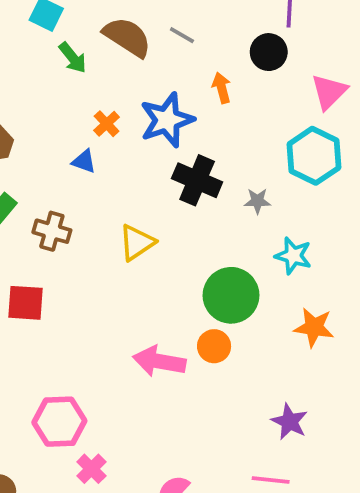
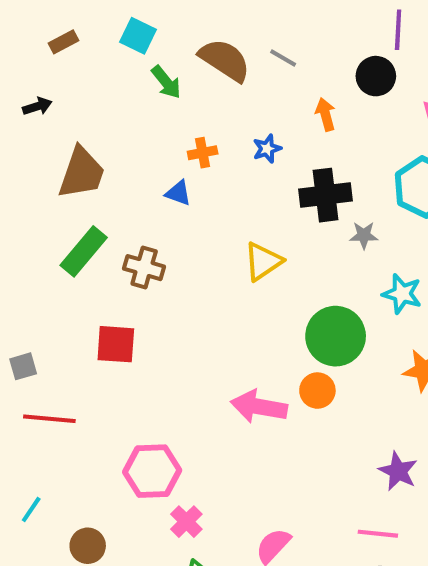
blue star: (167, 120) -> (267, 149), size x0.5
orange cross: (107, 124) -> (203, 153), turned 32
black cross: (197, 180) -> (325, 195), moved, turned -30
yellow triangle: (137, 243) -> (263, 262), moved

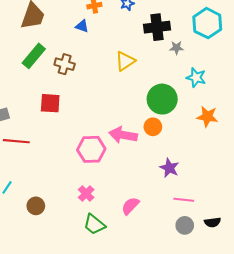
pink hexagon: (152, 471) -> (91, 149), moved
purple star: (398, 471) -> (169, 168), moved

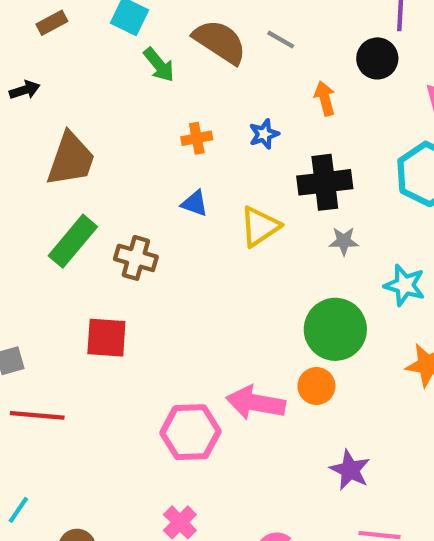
blue triangle: (82, 26) -> (195, 203), moved
gray star: (177, 48) -> (344, 241), moved
yellow triangle: (125, 61) -> (260, 226), moved

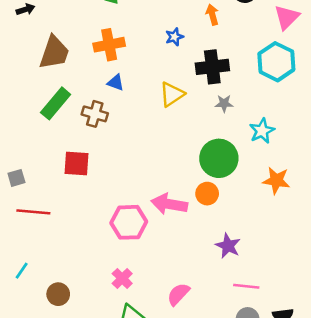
orange cross: (197, 138) -> (109, 45), moved, size x1.6
blue triangle: (195, 203) -> (116, 83), moved
cyan star: (405, 285) -> (262, 131), turned 30

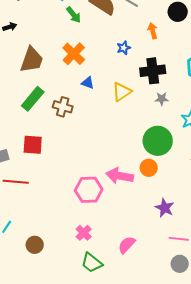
orange cross: (109, 45) -> (74, 54), turned -35
blue triangle: (116, 83) -> (88, 83), moved
red square: (76, 164) -> (33, 145), moved

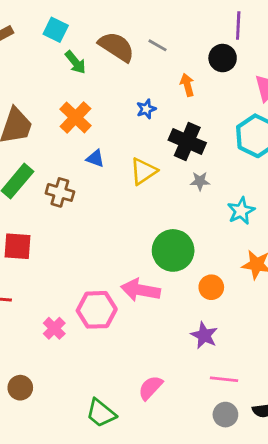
black cross: (153, 71) -> (187, 141), turned 30
green circle: (158, 141) -> (173, 250), moved
orange circle: (149, 168) -> (211, 287), moved
pink cross: (84, 233) -> (54, 328), moved

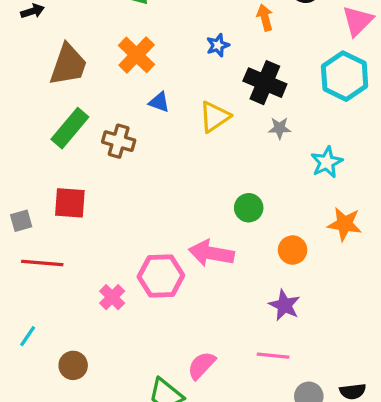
green circle: (173, 250) -> (249, 208), size x0.6
pink line: (224, 379) -> (273, 356), moved
pink semicircle: (150, 388) -> (202, 365), moved

